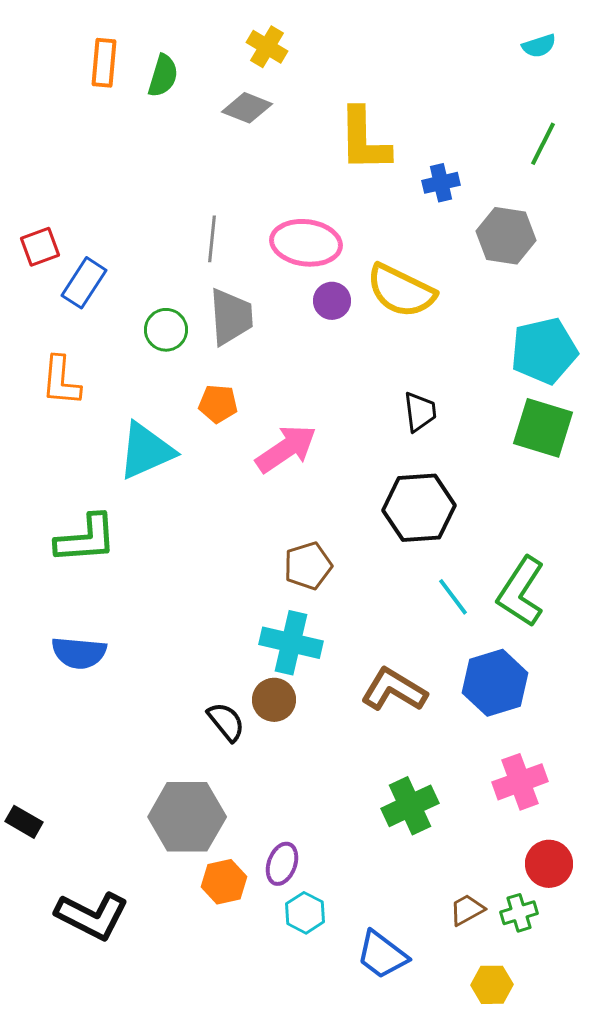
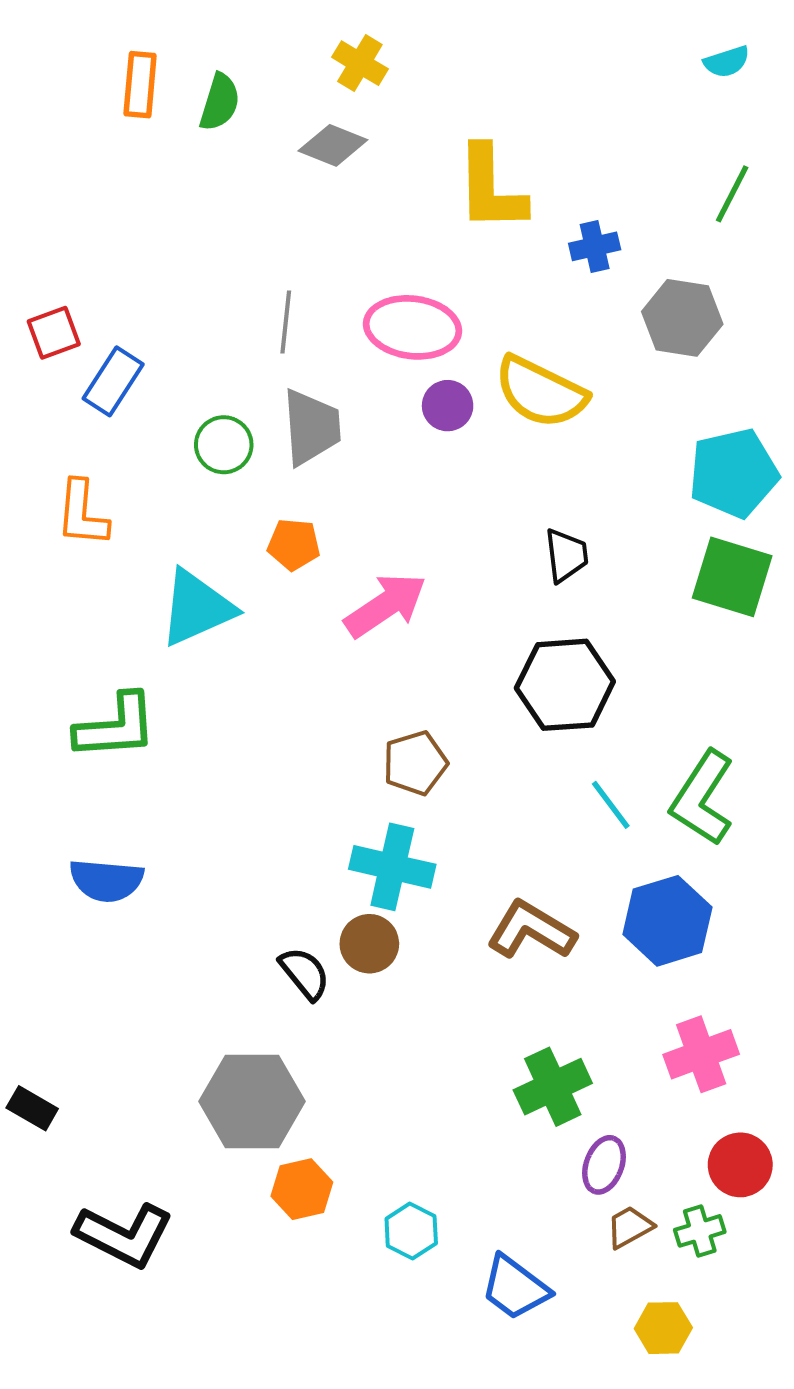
purple ellipse: (282, 864) -> (604, 1165), moved

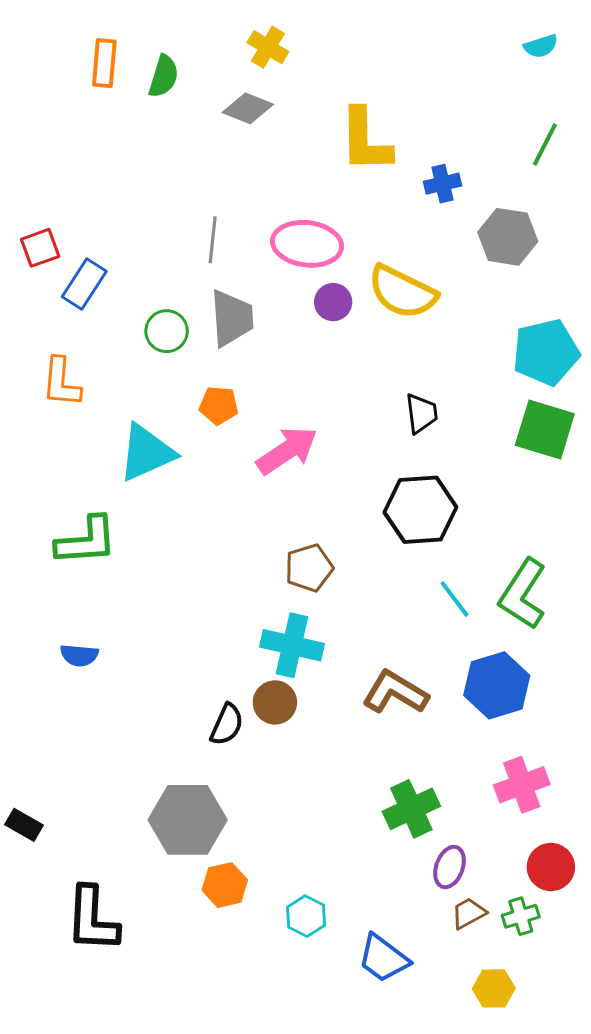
blue semicircle: (106, 880) -> (79, 655), size x0.7
black semicircle: (305, 973) -> (227, 725), turned 63
black L-shape: (124, 1235) -> (92, 919), turned 66

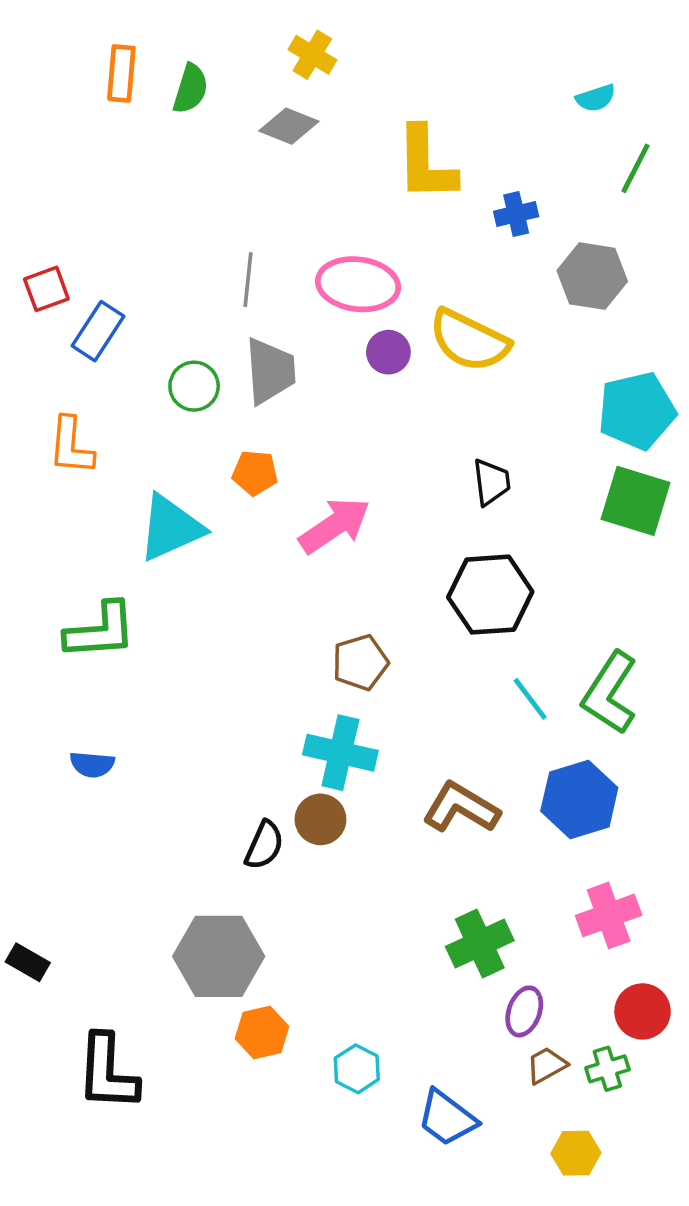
cyan semicircle: (541, 46) -> (596, 98), moved

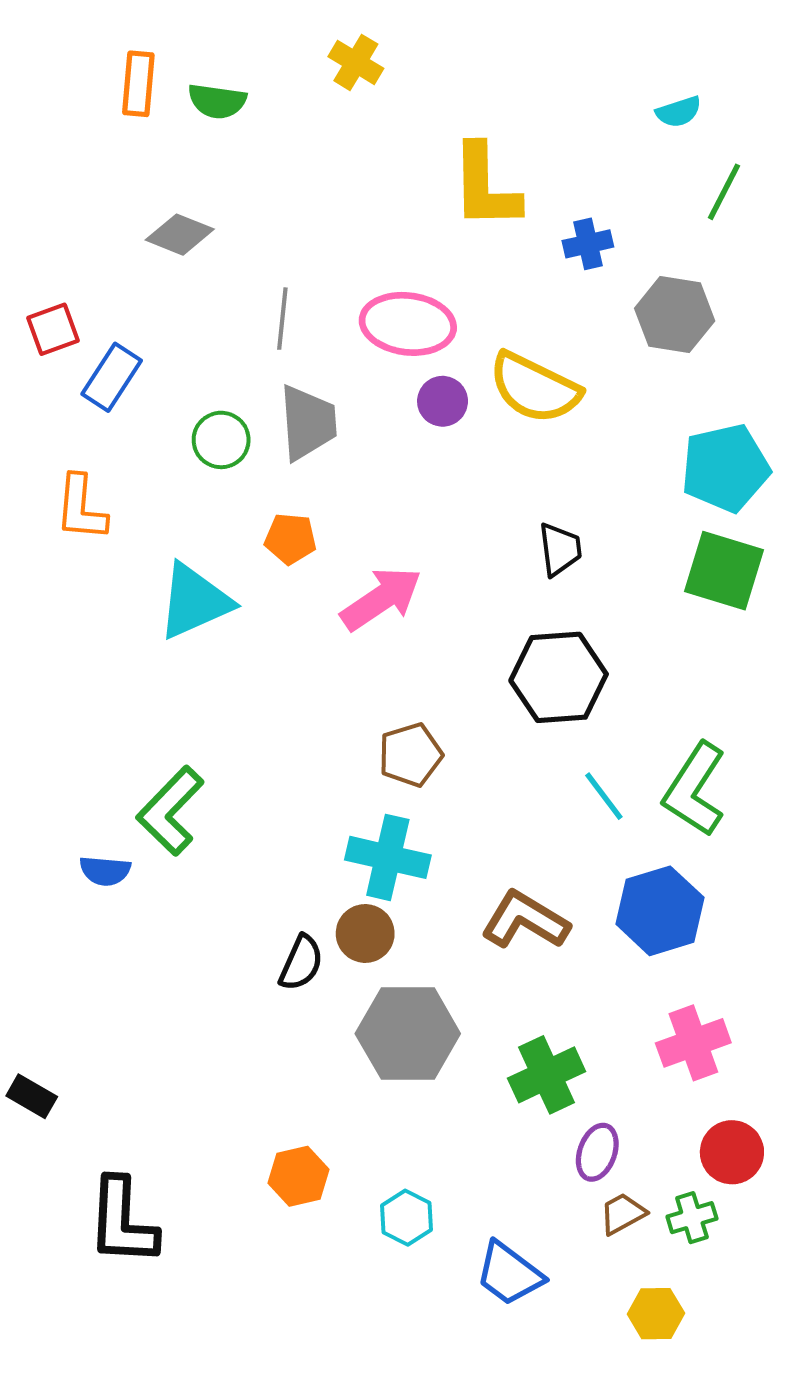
green semicircle: (191, 89) -> (217, 101), turned 81
gray diamond: (289, 126) -> (180, 235), moved
green L-shape: (100, 631) -> (170, 811), moved, turned 138
gray hexagon: (219, 956) -> (408, 1034), moved

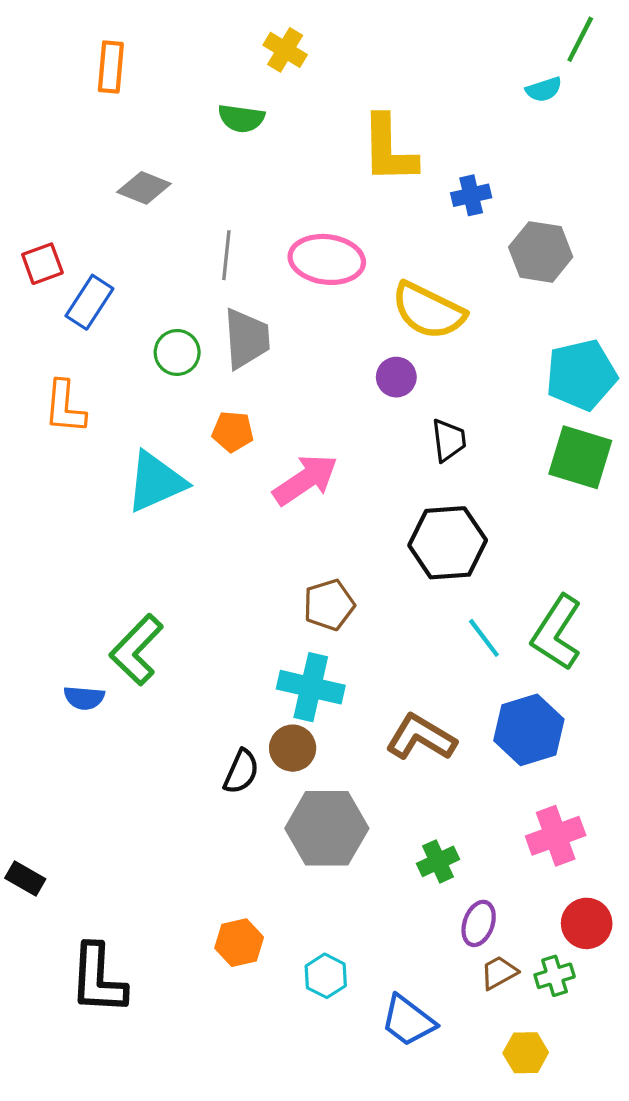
green semicircle: (217, 101) -> (241, 118), moved
green line: (724, 192) -> (580, 39), moved
purple circle: (443, 401) -> (396, 377), moved
green cross: (547, 1075) -> (438, 861), size x0.7

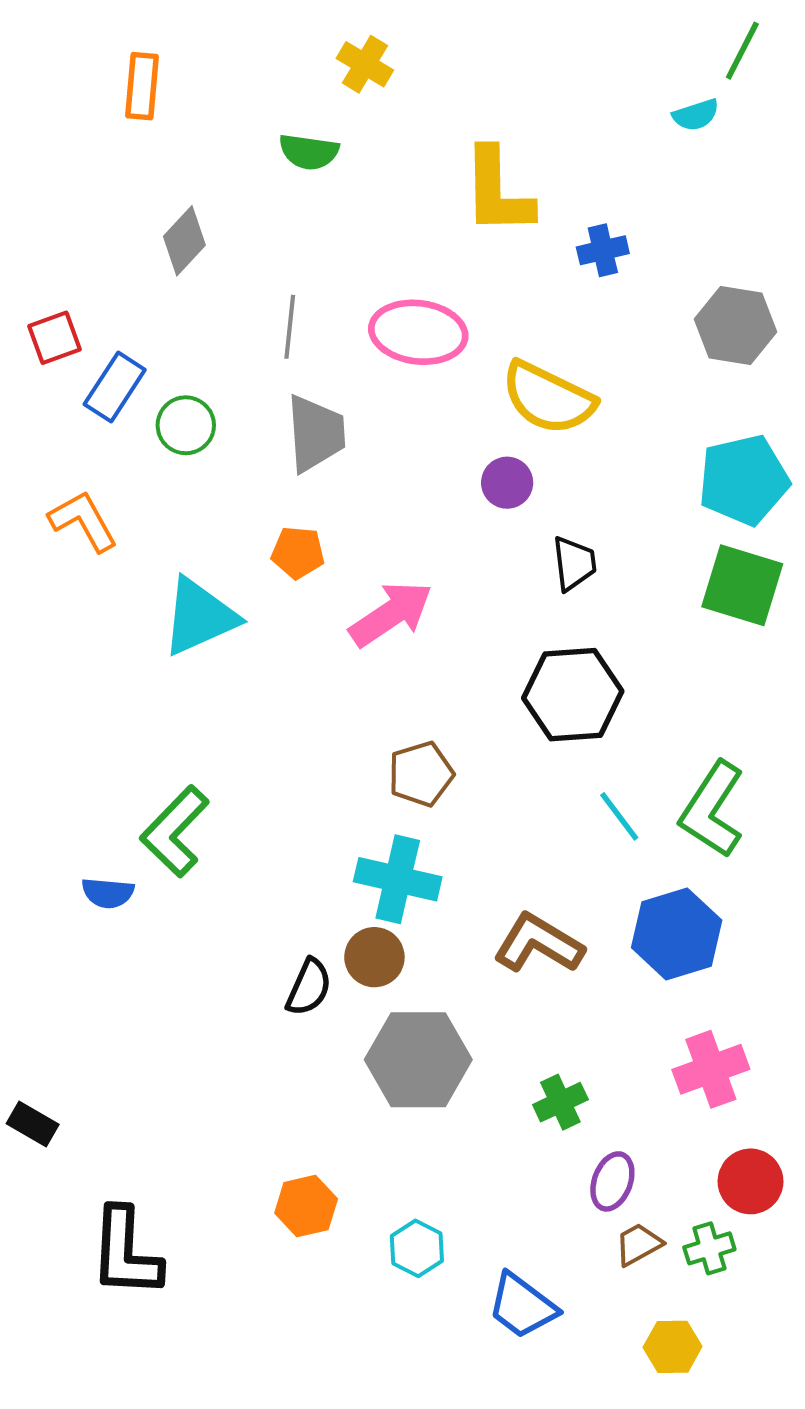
gray diamond: (144, 188) -> (184, 241), turned -69
gray hexagon: (541, 252) -> (735, 325), moved
green circle: (177, 352) -> (186, 425), moved
orange L-shape: (65, 407) -> (83, 521), turned 146

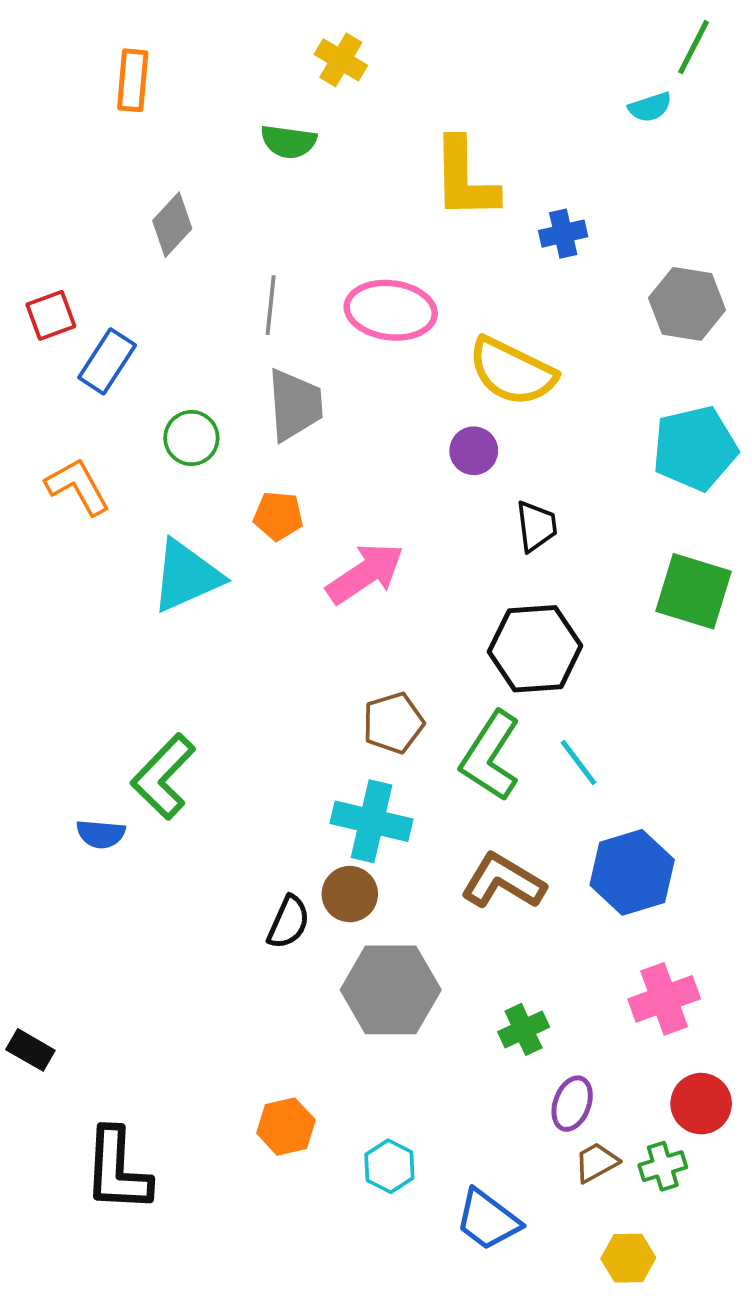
green circle: (186, 425) -> (191, 438), moved
green square: (742, 585) -> (693, 591), moved
green L-shape: (712, 810) -> (490, 756), moved

